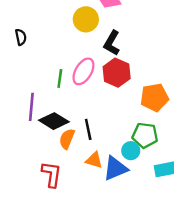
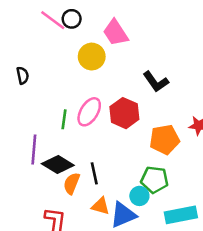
black L-shape: (112, 43) -> (156, 82), moved, turned -65

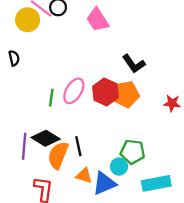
yellow circle: (92, 57) -> (28, 20), moved
orange pentagon: (165, 139) -> (126, 94), moved
purple line: (34, 149) -> (24, 146), moved
orange semicircle: (72, 183) -> (58, 155), size x1.4

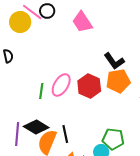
orange pentagon: (126, 94) -> (118, 81), moved

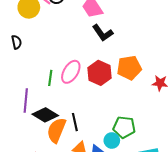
black L-shape: (114, 61) -> (103, 33), moved
purple line: (17, 134) -> (26, 101), moved

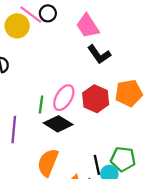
black diamond: (45, 115) -> (58, 124), moved
black line: (75, 122) -> (97, 165), moved

